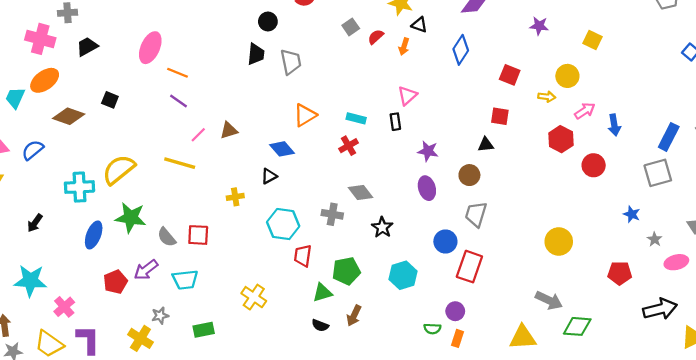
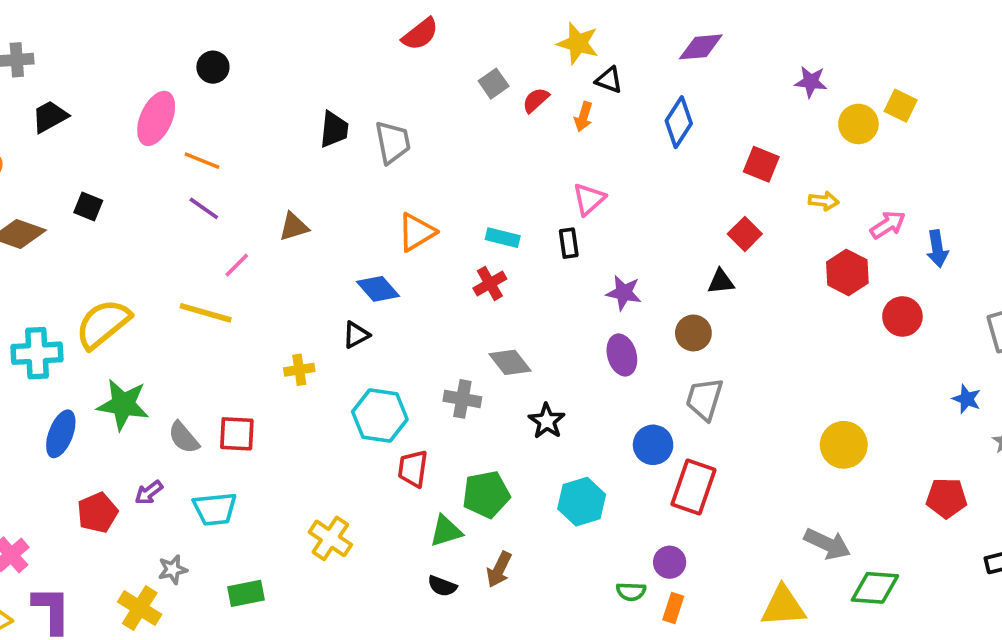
black circle: (268, 21) -> (213, 67), moved
yellow circle: (567, 76) -> (858, 124), moved
red square: (500, 116) -> (745, 234), turned 36
brown triangle: (229, 130) -> (294, 227), moved
purple arrow: (146, 270) -> (149, 493), size x0.7

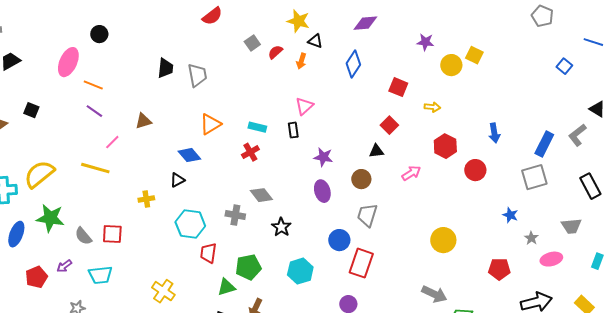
pink arrow: (888, 225) -> (411, 173), moved

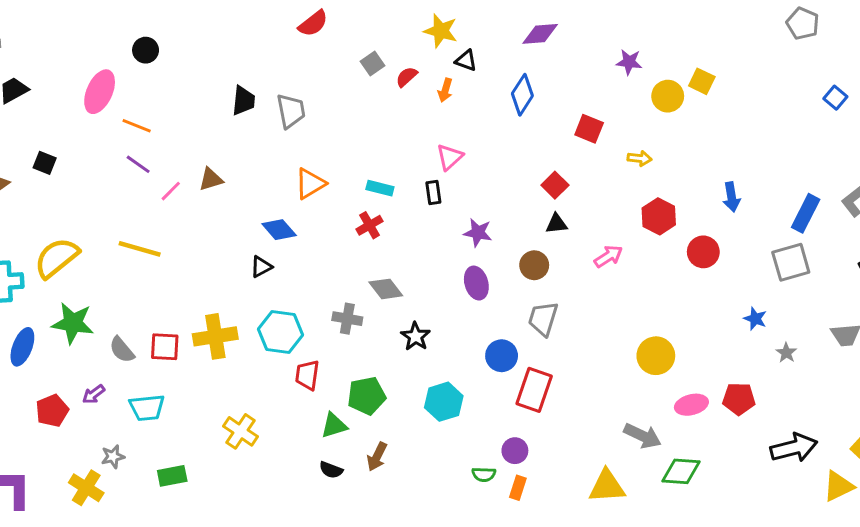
red square: (389, 125) -> (555, 185), moved
pink line: (112, 142) -> (171, 191), moved
yellow cross: (146, 199) -> (215, 336), moved, size x1.8
pink ellipse: (551, 259) -> (691, 405), moved

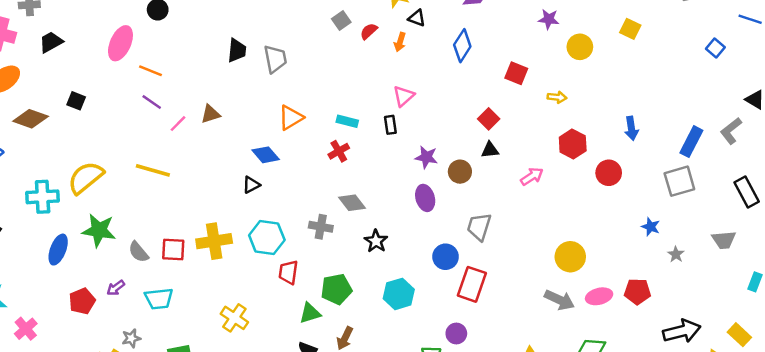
yellow square: (702, 81) -> (630, 29), moved
brown circle: (534, 265) -> (460, 172), moved
gray arrow: (642, 436) -> (559, 300), moved

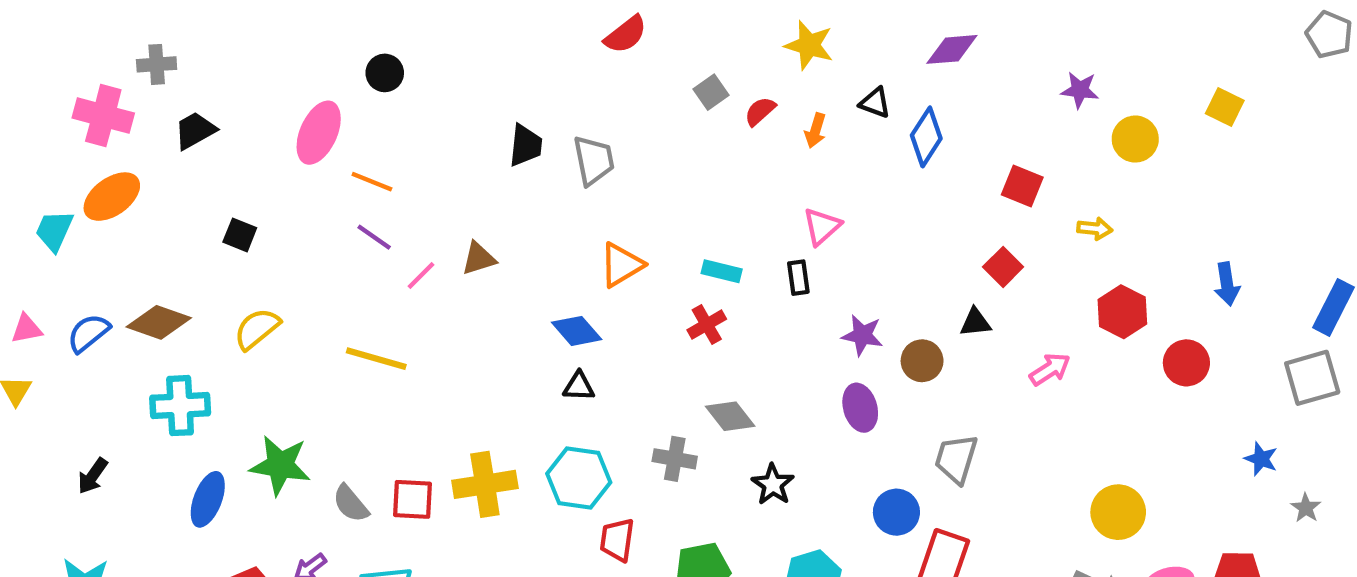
black triangle: (417, 18) -> (875, 103), moved
brown diamond: (31, 119) -> (159, 322), moved
red square: (489, 119) -> (1003, 267), moved
yellow semicircle: (86, 178) -> (257, 329), moved, size x0.7
black triangle: (251, 185) -> (579, 386), moved, turned 30

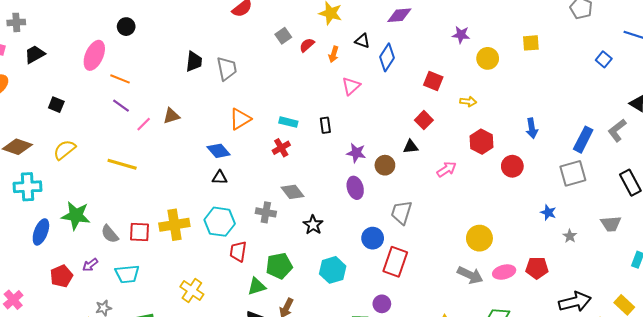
yellow square: (1225, 107) -> (531, 43), turned -30
pink triangle: (822, 226) -> (351, 86), moved

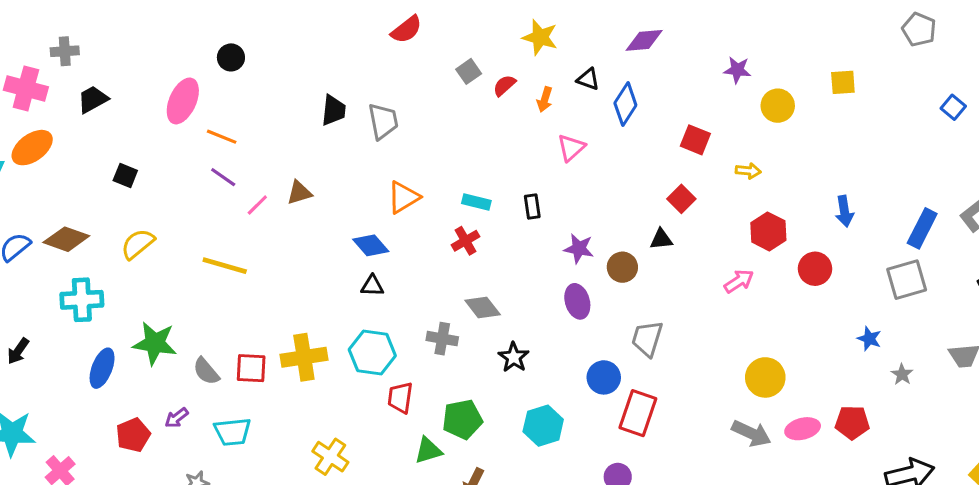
pink arrow: (447, 169) -> (739, 281), moved

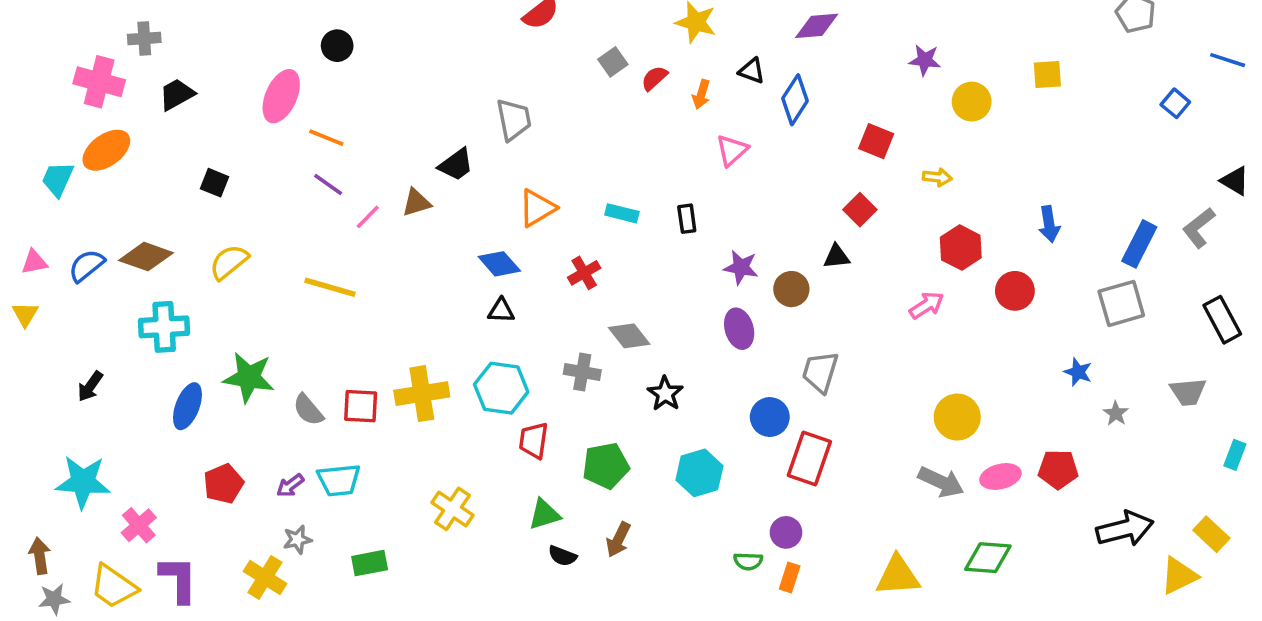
black trapezoid: (333, 110) -> (456, 165), moved, turned 48
red cross: (466, 241) -> (584, 273), moved
purple arrow: (177, 418) -> (290, 486), moved
green triangle: (428, 450) -> (544, 514), moved

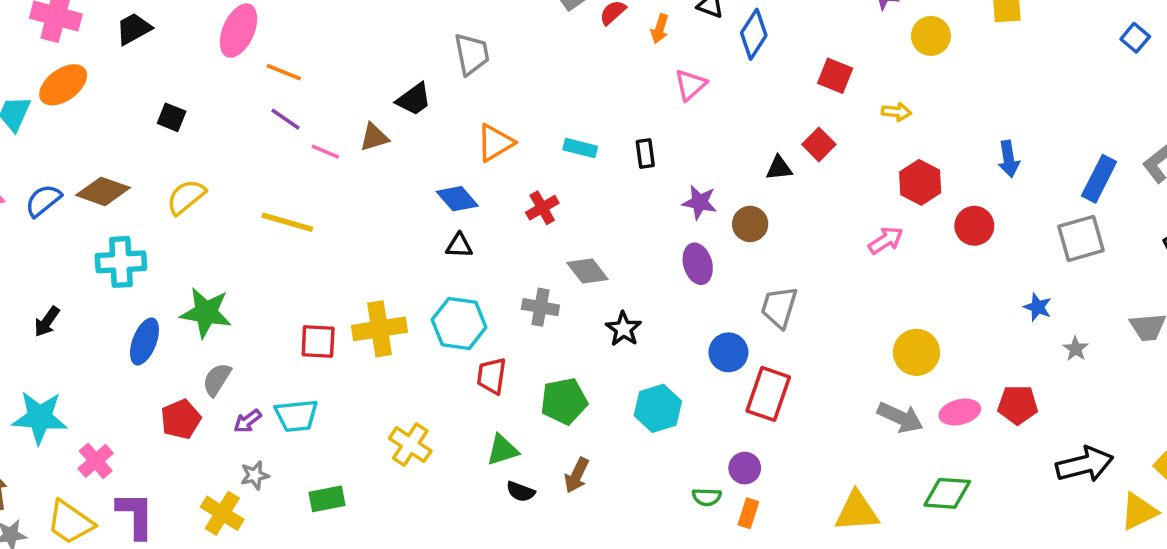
pink line: (368, 217) -> (325, 152), turned 68
black triangle: (836, 257) -> (779, 168), moved
gray semicircle: (308, 410) -> (217, 379), moved, turned 72

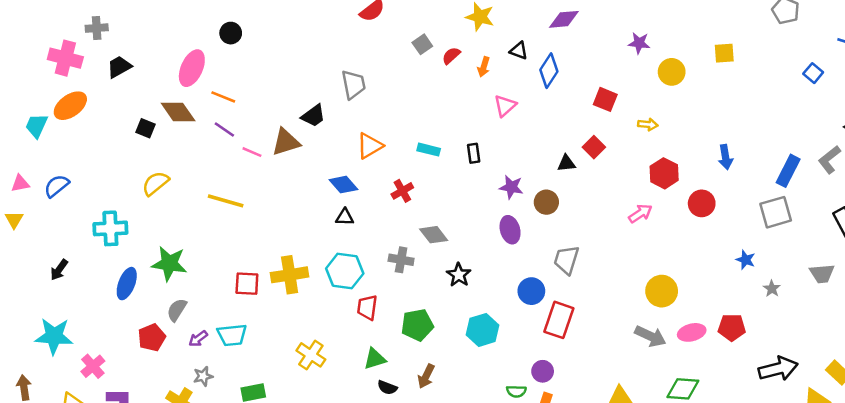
brown triangle: (374, 137) -> (286, 142), size x1.4
brown diamond: (103, 191) -> (178, 112), moved, turned 36

